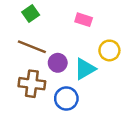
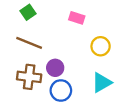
purple circle: (58, 63) -> (55, 68), moved
cyan triangle: (85, 69) -> (102, 83), moved

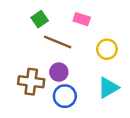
green square: (28, 12) -> (40, 19), moved
brown line: (29, 43) -> (58, 42), moved

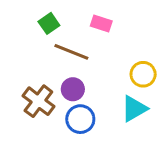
yellow circle: (107, 49) -> (143, 74), moved
brown cross: (31, 82) -> (38, 101), turned 30

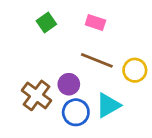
brown line: (71, 52) -> (97, 60), moved
cyan triangle: (134, 109) -> (108, 105), moved

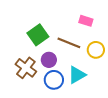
green square: (46, 22) -> (38, 35), moved, size x1.5
pink rectangle: (95, 22) -> (86, 21), moved

